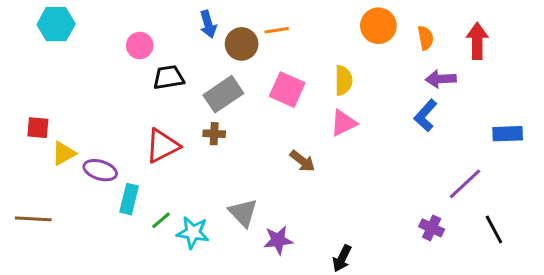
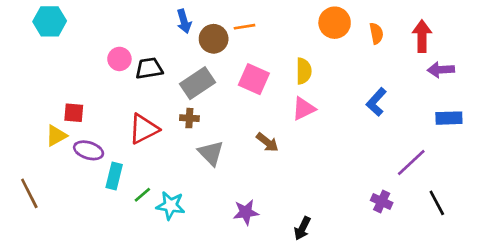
pink circle: (140, 45) -> (119, 59), moved
purple arrow: (441, 79) -> (441, 70), moved
red square: (38, 128) -> (74, 113), moved
gray triangle: (243, 213) -> (211, 153), moved
brown line: (33, 219) -> (29, 193), turned 60

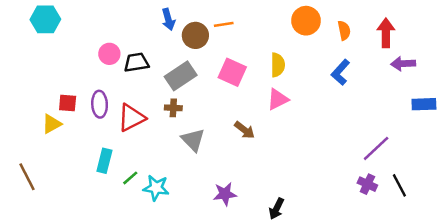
blue L-shape: (376, 102) -> (340, 72), moved
blue rectangle: (449, 118) -> (424, 104), moved
purple ellipse: (89, 150) -> (100, 104), moved, turned 70
purple cross: (382, 201) -> (367, 184), moved

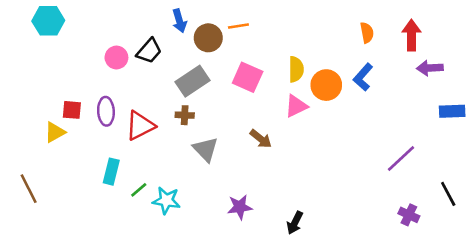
orange circle: (306, 21) -> (326, 85), moved
black trapezoid: (136, 62) -> (149, 51), moved, turned 140
purple cross: (367, 184) -> (409, 215), moved
black line: (399, 185) -> (448, 194), moved

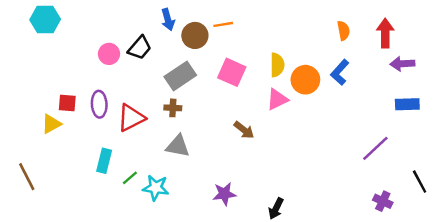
blue rectangle: (452, 111) -> (407, 104), moved
gray triangle: (206, 149) -> (178, 146), moved, turned -35

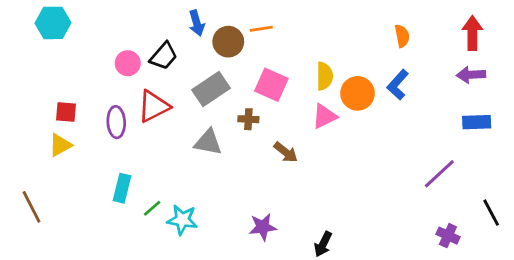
red arrow: (385, 33) -> (472, 33), moved
red square: (67, 103) -> (66, 112), moved
brown cross: (173, 108) -> (248, 119), moved
red triangle: (131, 118) -> (154, 106), moved
gray triangle: (178, 146) -> (208, 142), moved

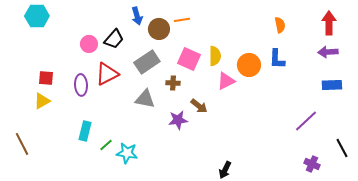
yellow semicircle: (324, 76) -> (215, 56), moved
blue L-shape: (398, 85) -> (277, 59), turned -40
purple star: (263, 227) -> (178, 120), moved

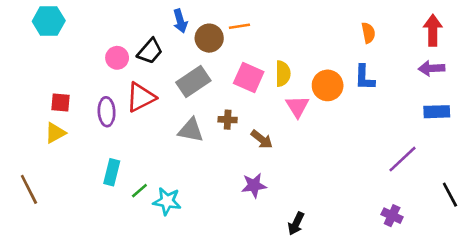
pink triangle: (226, 81) -> (297, 106), turned -36
brown cross: (173, 83) -> (228, 120), moved
purple star: (178, 120) -> (254, 185), moved
purple cross: (312, 164) -> (392, 216), moved

